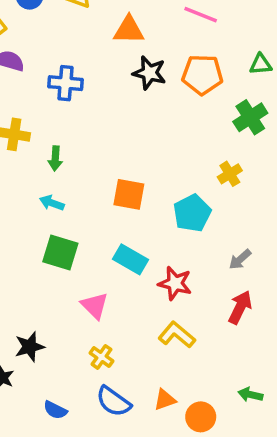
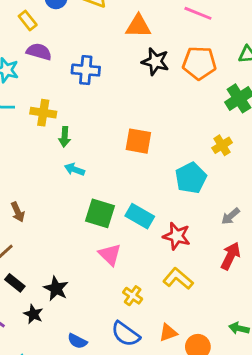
green arrow: (55, 158) -> (65, 137), moved
orange square: (129, 194) -> (138, 141), moved
green square: (60, 253) -> (100, 213), moved
black star: (30, 347) -> (56, 289), turned -30
yellow cross: (101, 357) -> (133, 296), moved

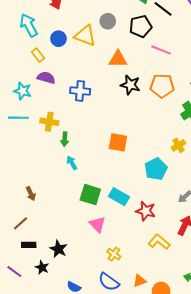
cyan arrow: (74, 169) -> (72, 163), turned 40
yellow L-shape: (178, 279) -> (159, 242), moved
black rectangle: (15, 283) -> (29, 245), turned -40

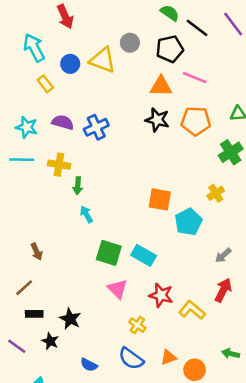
orange triangle: (118, 59) -> (161, 86), moved
purple semicircle: (46, 78) -> (63, 122), moved
blue cross: (80, 91) -> (96, 127), turned -30
orange square: (118, 142) -> (160, 199), moved
red star: (146, 211) -> (161, 295), moved

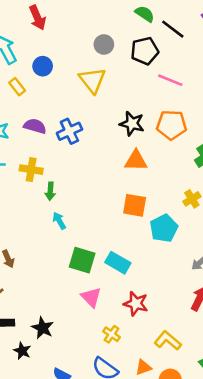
yellow triangle: (103, 60) -> (92, 80), moved, turned 32
orange triangle: (161, 86) -> (136, 161), moved
yellow L-shape: (192, 310) -> (168, 341), moved

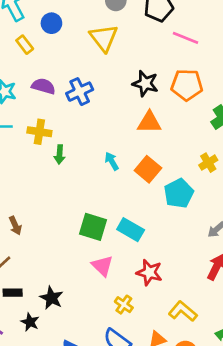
orange square: (135, 205) -> (148, 169), turned 30
cyan arrow: (59, 221) -> (112, 161), moved

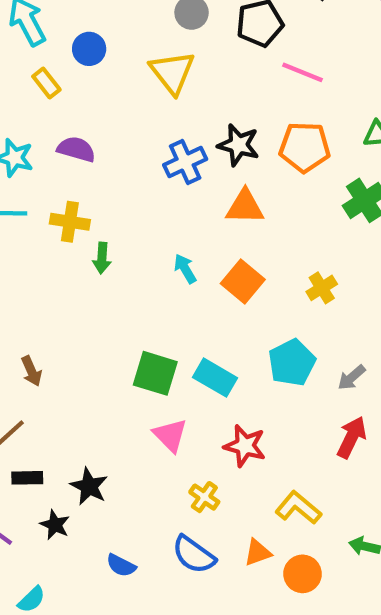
blue cross: (80, 92) -> (185, 162), moved
yellow cross: (208, 163) -> (322, 288), moved
cyan pentagon: (179, 193) -> (292, 363), moved

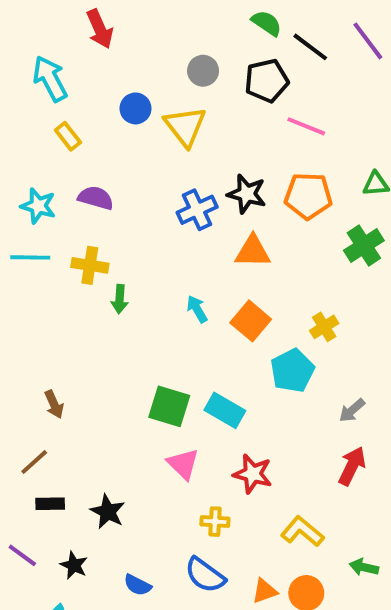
blue circle: (89, 49) -> (136, 108), moved
cyan pentagon: (292, 363) -> (292, 371), moved
yellow cross: (204, 497) -> (215, 522), turned -32
black star: (55, 525) -> (74, 565), moved
orange triangle: (258, 553) -> (265, 591), moved

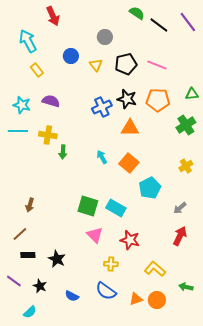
black pentagon: (267, 81) -> (126, 64), moved
yellow triangle: (185, 126) -> (96, 65), size x0.6
yellow cross: (324, 327) -> (186, 166), moved
brown arrow: (54, 404) -> (30, 205), turned 40

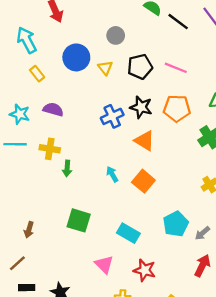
blue circle: (71, 56) -> (76, 57), size x1.5
orange triangle: (130, 128) -> (145, 141), turned 30
cyan pentagon: (150, 188) -> (176, 224), moved
green square: (88, 206) -> (79, 220), moved

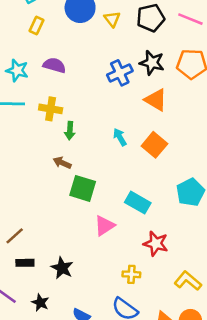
yellow rectangle: (37, 74) -> (36, 25), turned 63
brown arrow: (29, 230) -> (62, 163), moved, turned 98
pink triangle: (104, 264) -> (104, 226), moved, turned 42

